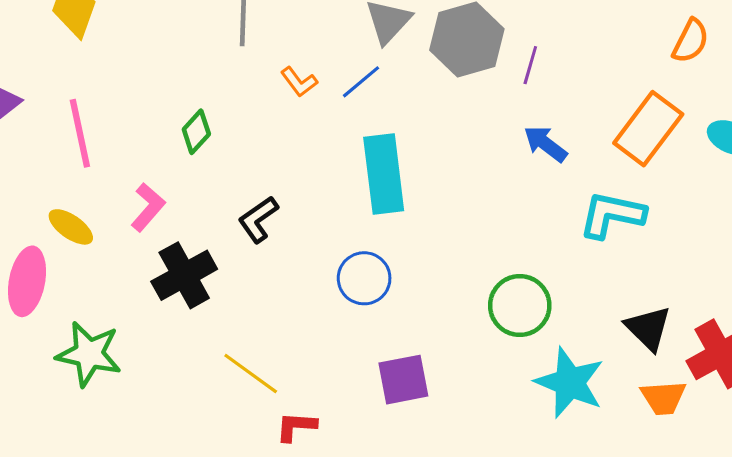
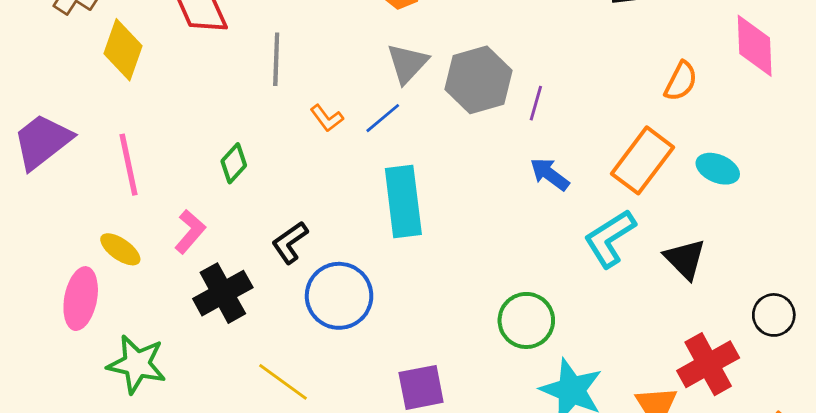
cyan L-shape: (612, 215) -> (610, 238), turned -44
blue circle: (364, 278) -> (339, 296), moved, size x1.4
black triangle: (648, 328) -> (685, 259), moved

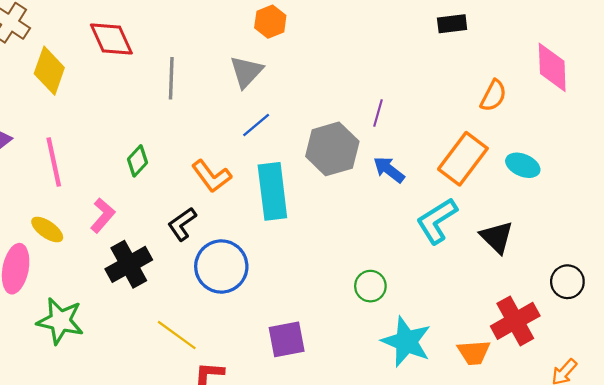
gray triangle: (407, 63) -> (246, 72), moved
gray hexagon: (478, 80) -> (332, 149), moved
orange L-shape: (327, 118) -> (212, 176), moved, size x1.5
green circle: (526, 320) -> (370, 286), size x0.7

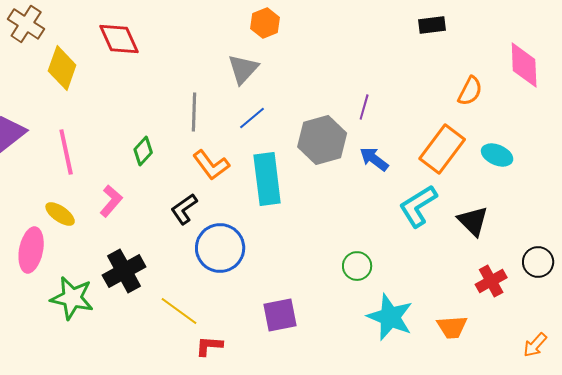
gray line: (171, 78) -> (194, 112), moved
black cross: (129, 264) -> (124, 271), moved
red cross: (515, 321) -> (491, 281), moved, size x0.7

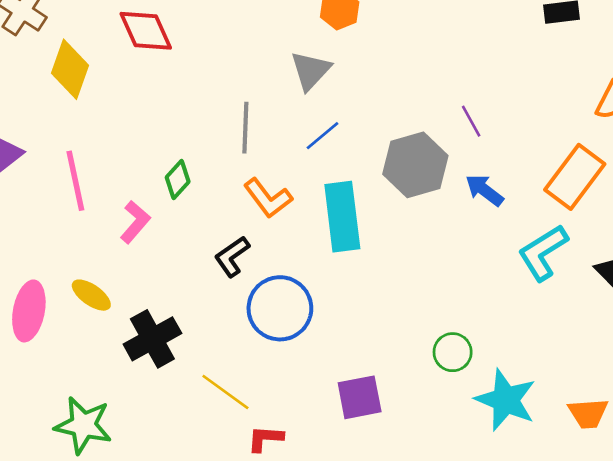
purple line: (364, 107) -> (471, 121), turned -45
pink L-shape: (111, 201) -> (135, 222), moved
yellow ellipse: (60, 214) -> (91, 295), moved
green circle: (357, 266) -> (453, 352), moved
green star: (72, 298) -> (83, 425), moved

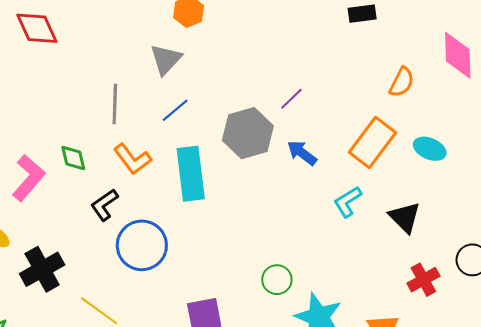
purple line: (471, 121) -> (291, 99), turned 75
green diamond: (178, 179) -> (73, 158), moved, turned -56
pink L-shape: (135, 222) -> (29, 178), size x1.4
cyan L-shape: (543, 253) -> (348, 202), size x0.7

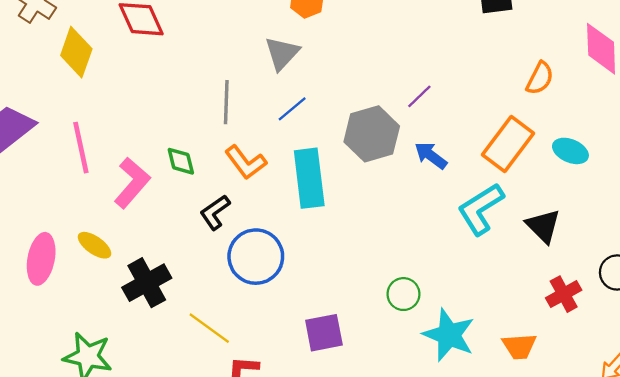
cyan L-shape: (348, 202) -> (481, 209), size x1.5

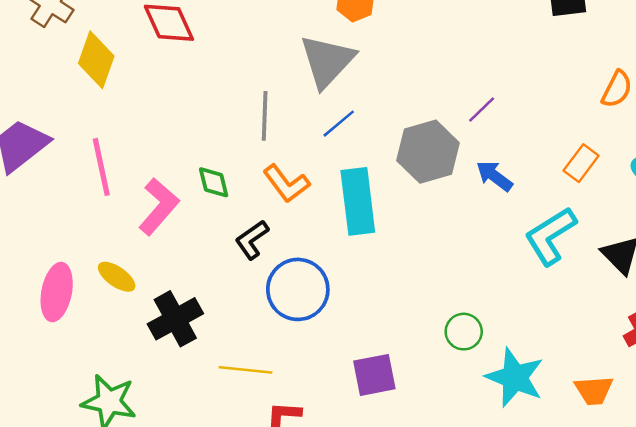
gray triangle: (282, 53) -> (327, 61), size x1.4
orange rectangle: (508, 144) -> (581, 163), size x0.6
yellow line: (209, 328) -> (246, 370), turned -30

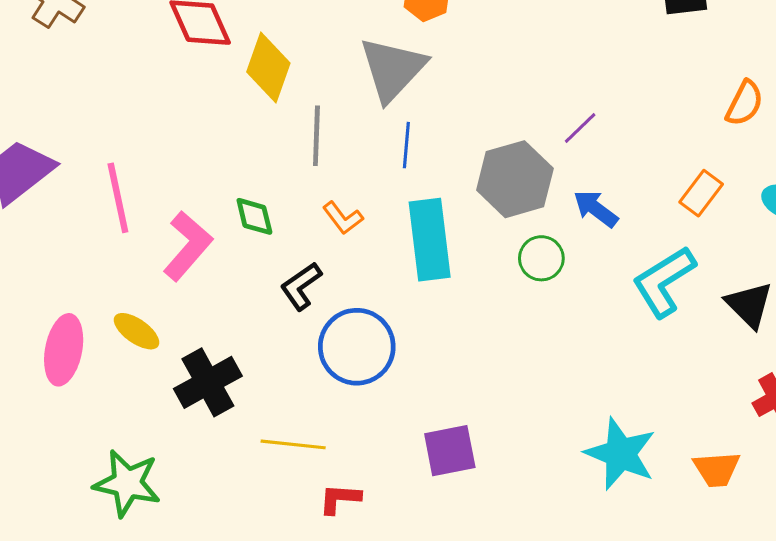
yellow diamond: (96, 60) -> (268, 68), moved
blue line: (339, 124) -> (406, 145), turned -45
orange L-shape: (286, 184) -> (343, 218), size x0.7
green circle: (464, 332) -> (541, 258), moved

